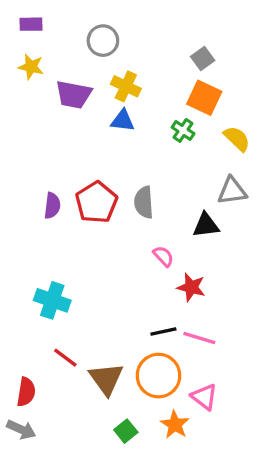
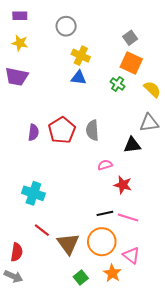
purple trapezoid: (74, 94) -> (17, 77), moved
pink semicircle: (163, 256) -> (105, 165), turned -64

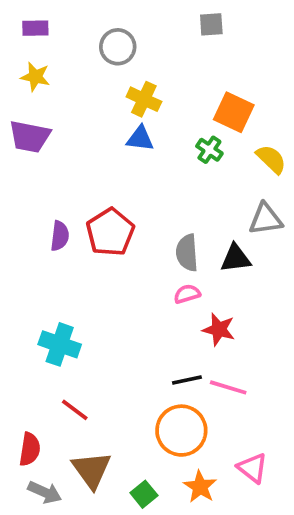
gray square: (130, 38) -> (211, 24), moved, turned 32
gray semicircle: (92, 130) -> (187, 253), moved
brown triangle: (68, 244) -> (92, 470), moved
pink triangle: (131, 255) -> (253, 468), moved
gray arrow: (14, 276) -> (45, 492), moved

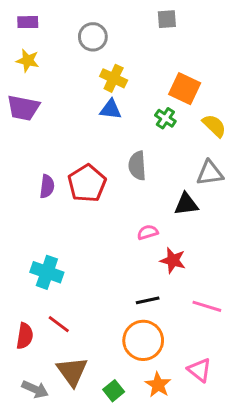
gray semicircle: (187, 253) -> (137, 166), moved
pink line: (228, 387) -> (207, 306), moved
red semicircle: (30, 449) -> (25, 336), moved

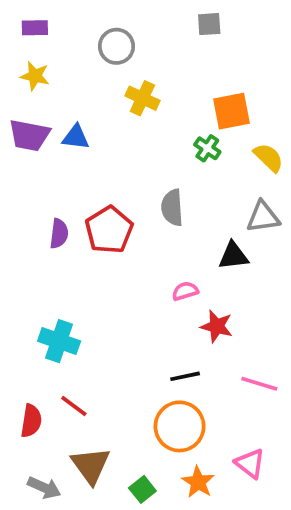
orange square: (185, 89) -> (231, 111), turned -36
blue triangle: (111, 109) -> (76, 137), moved

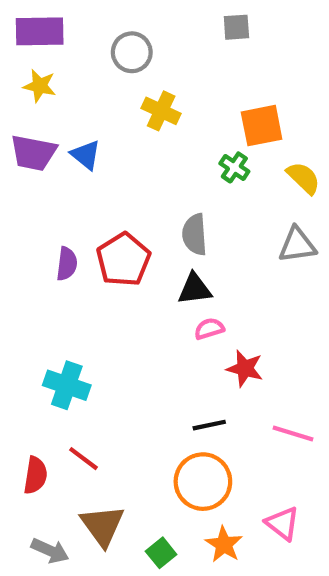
purple rectangle: (35, 28) -> (40, 31), size x1.6
blue triangle: (76, 137) -> (86, 155), turned 32
black triangle: (233, 256) -> (195, 289), moved

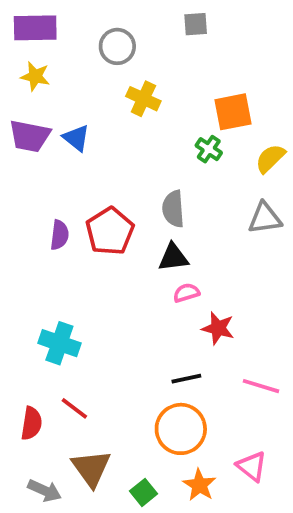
gray square: (236, 27) -> (196, 24), moved
yellow semicircle: (303, 178) -> (270, 158), turned -88

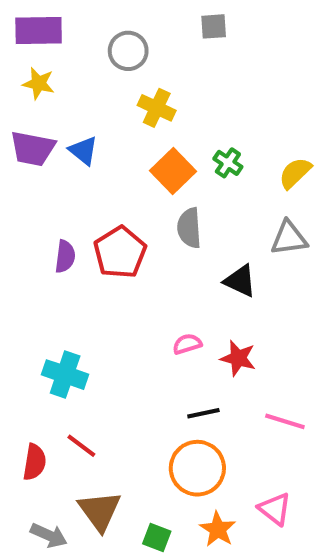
orange square: (233, 112) -> (173, 171), moved, turned -33
black triangle: (173, 257) -> (240, 281), moved, turned 32
pink semicircle: (186, 293) -> (187, 344), moved
green square: (143, 492) -> (157, 537), turned -30

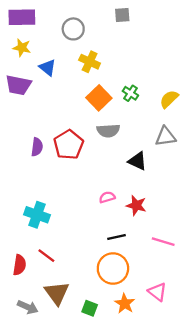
blue triangle: (83, 151) -> (48, 68), moved
gray semicircle: (189, 228) -> (108, 131), turned -90

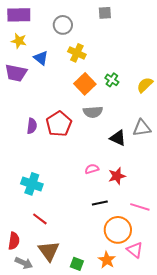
gray triangle: (166, 136) -> (142, 128), moved
red star: (136, 205) -> (117, 176), turned -30
red semicircle: (19, 265) -> (14, 241), moved
orange circle: (113, 269) -> (118, 230), moved

